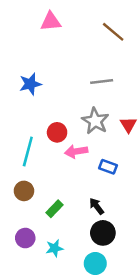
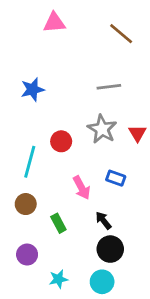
pink arrow: (76, 151) -> (82, 188), moved, turned -110
green rectangle: (55, 209) -> (58, 223), turned -72
cyan star: (55, 248) -> (58, 279), moved

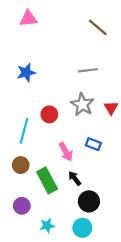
pink triangle: (54, 23) -> (28, 19), moved
black arrow: (103, 220) -> (75, 178), moved
green rectangle: (58, 223) -> (47, 180), size x1.6

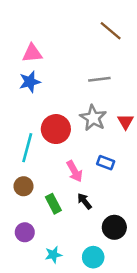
pink triangle: (28, 19) -> (32, 53), moved
red circle: (49, 114) -> (56, 129), size x1.5
green rectangle: (47, 180) -> (53, 204), size x0.7
black circle: (89, 201) -> (114, 227), moved

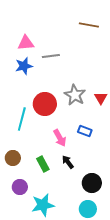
brown line: (111, 31) -> (89, 25), turned -30
gray line: (99, 79) -> (51, 56), moved
brown circle: (24, 186) -> (13, 158), moved
cyan star: (53, 255) -> (43, 205), size x1.6
cyan circle: (93, 257) -> (88, 209), moved

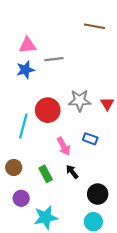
gray star: (75, 95) -> (80, 101), turned -30

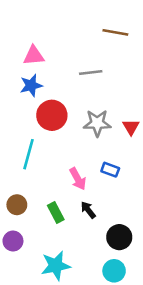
gray line: (54, 59) -> (91, 72), moved
red circle: (48, 110) -> (52, 115), moved
purple circle: (21, 198) -> (13, 241), moved

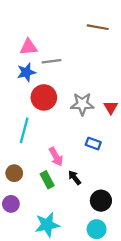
gray line: (91, 72) -> (52, 61), moved
pink arrow: (78, 179) -> (56, 157), moved

